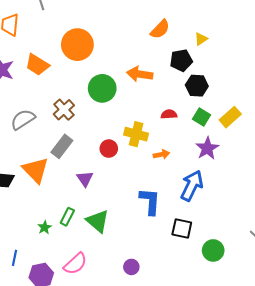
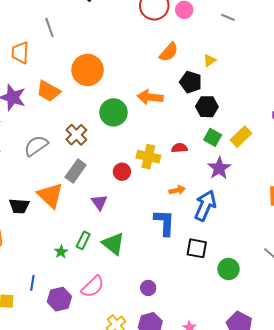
black pentagon: (181, 60) -> (191, 82), turned 30
red semicircle: (169, 114) -> (179, 148), moved
orange arrow: (161, 154) -> (177, 190), moved

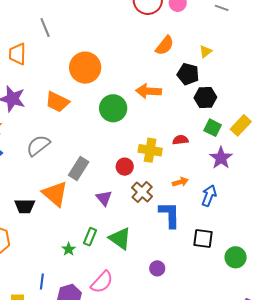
orange trapezoid: (48, 91) -> (57, 102), moved
brown cross: (76, 135) -> (142, 192), moved
blue arrow: (205, 206) -> (209, 196), size x0.7
purple circle: (148, 288) -> (157, 268), moved

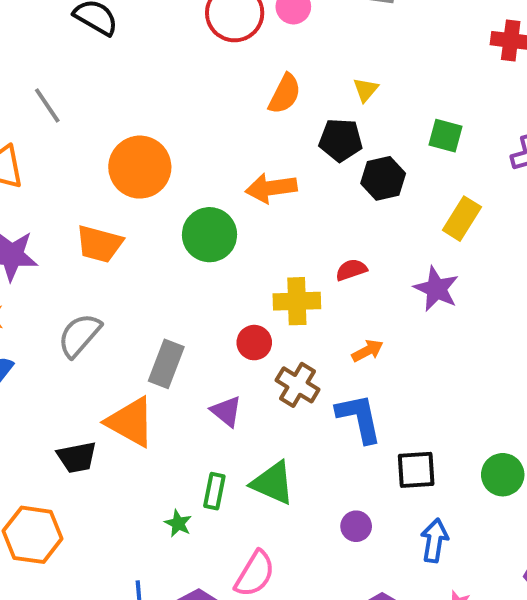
green square: (213, 128) -> (446, 136), moved
blue arrow: (209, 196) -> (434, 540), moved
black square: (203, 238) -> (416, 470), moved

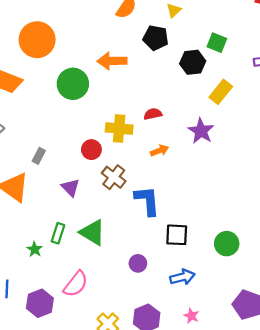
black hexagon: (383, 178) -> (193, 62), moved
orange arrow: (367, 351) -> (159, 151), moved
gray rectangle: (166, 364) -> (39, 156), size x0.6
blue arrow: (434, 540) -> (182, 277), turned 60

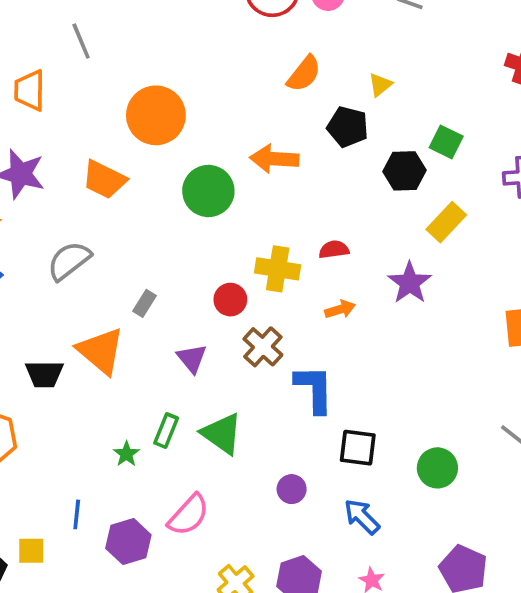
blue arrow: (182, 277) -> (362, 517), turned -125

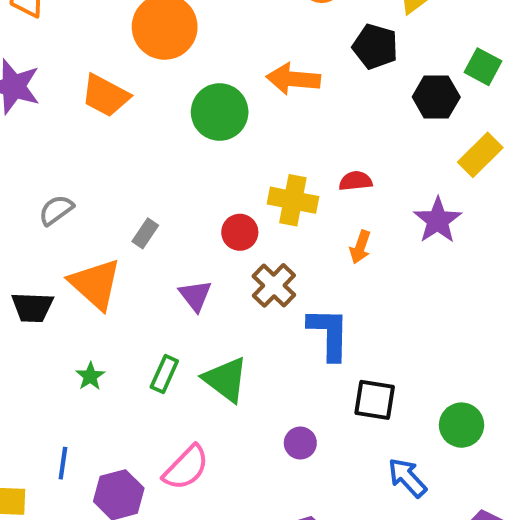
gray semicircle: (69, 261) -> (56, 210), moved, size x0.7
orange arrow: (340, 309) -> (360, 247), turned 124
green star: (126, 454) -> (90, 376), moved
blue arrow: (362, 517) -> (407, 478), moved

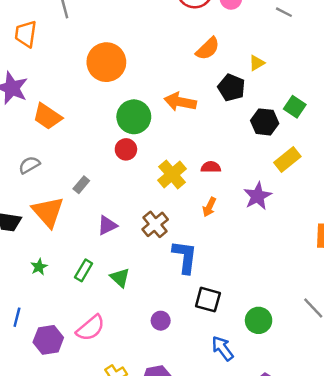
orange trapezoid: (105, 96) -> (47, 116), moved
yellow cross: (293, 200) -> (172, 174), turned 32
red circle: (240, 232) -> (126, 149), moved
purple triangle: (195, 296) -> (107, 225), turned 35
green triangle: (226, 379) -> (120, 278), size x0.7

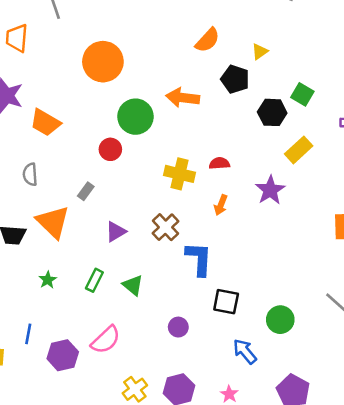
red circle: (126, 149) -> (110, 149), moved
gray semicircle: (29, 165) -> (30, 174), turned -60
yellow cross: (172, 174) -> (180, 174), turned -32

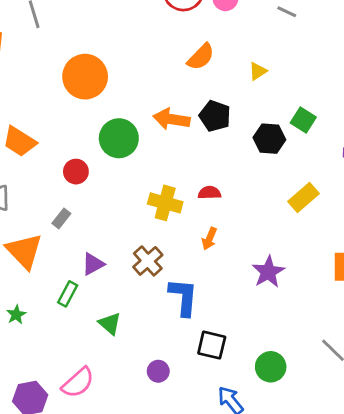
black pentagon: (235, 79) -> (215, 116), moved
red circle: (110, 149) -> (76, 172), moved
yellow rectangle: (299, 150) -> (304, 197), moved
purple star: (270, 190) -> (268, 272), moved
green rectangle: (94, 280) -> (68, 294), moved

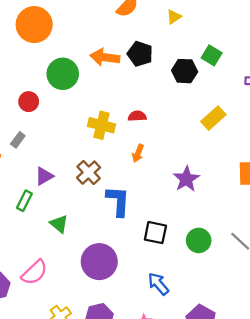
black square: (212, 345) -> (155, 233), moved
green circle: (271, 367) -> (199, 240), moved
purple circle: (158, 371) -> (99, 262), size x2.0

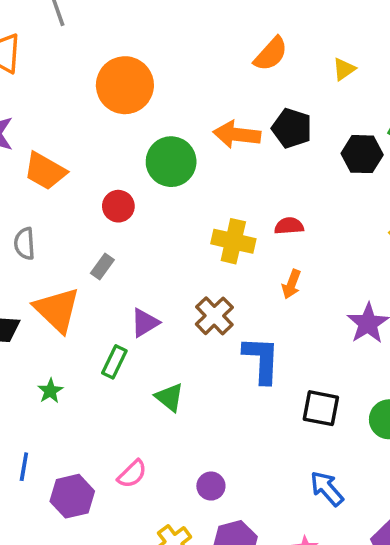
purple circle: (99, 262) -> (211, 486), moved, size x0.5
pink semicircle: (34, 272) -> (132, 474), size x0.7

